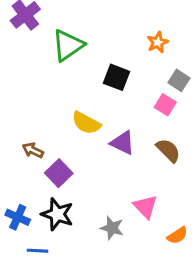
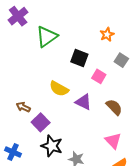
pink square: (165, 105) -> (99, 76), moved
pink triangle: (145, 207) -> (113, 141), moved
black star: (57, 214) -> (52, 146), moved

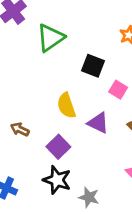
yellow semicircle: (59, 89) -> (66, 106), turned 42
purple square: (41, 122) -> (58, 147), moved

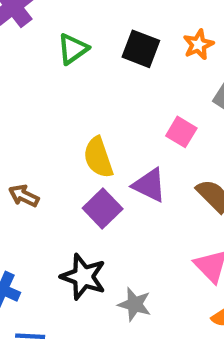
green triangle: (50, 38) -> (73, 49), size x0.7
black square: (93, 66) -> (141, 49), moved
purple square: (58, 147) -> (103, 209), moved

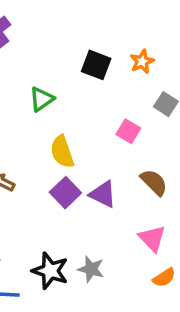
green triangle: (73, 49) -> (42, 99), moved
purple triangle: (149, 185) -> (103, 194), moved
black star: (83, 277) -> (50, 271), moved

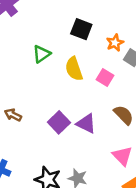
orange star: (142, 62) -> (115, 43), moved
yellow semicircle: (62, 152) -> (74, 69), moved

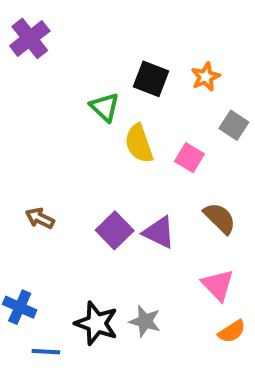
orange star: (115, 43) -> (206, 77), moved
green triangle: (42, 54) -> (105, 107), moved, turned -42

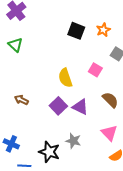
green triangle: (105, 107) -> (15, 45), moved
yellow semicircle: (139, 143) -> (65, 78), moved
gray star: (145, 321) -> (73, 141), moved

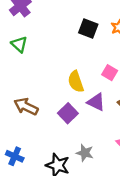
brown arrow: (21, 100) -> (26, 106), size x1.5
purple triangle: (80, 107) -> (96, 102), moved

